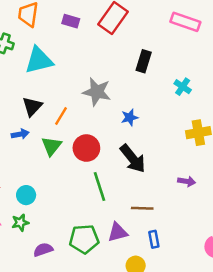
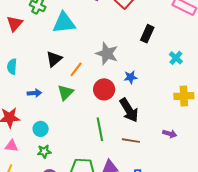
blue arrow: (20, 134) -> (34, 93), moved
red circle: (86, 148) -> (104, 89), moved
brown line: (142, 208) -> (131, 141), moved
green star: (20, 223) -> (44, 151), moved

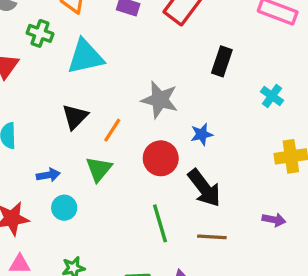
cyan circle: (41, 129) -> (64, 208), moved

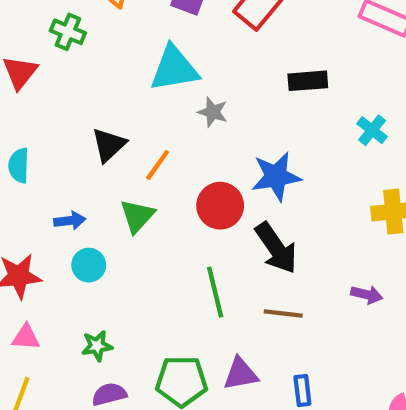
cyan triangle: (85, 57) -> (174, 69), moved
black rectangle: (222, 61) -> (308, 81), turned 64
gray star: (160, 100) -> (213, 112), moved, size x0.6
blue star: (202, 134) -> (276, 176), size x1.6

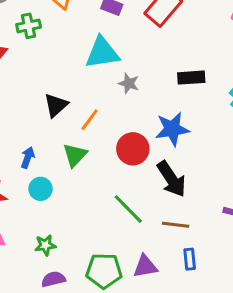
green cross: (68, 32) -> (29, 26), turned -35
black rectangle: (308, 81) -> (191, 78), moved
blue arrow: (70, 221) -> (28, 158), turned -65
green line: (215, 292) -> (128, 209), turned -32
blue rectangle: (302, 391) -> (190, 259), moved

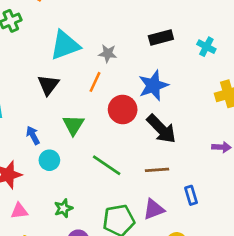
cyan triangle: (102, 53) -> (65, 45), moved
orange line: (90, 120) -> (95, 82), moved
blue arrow: (28, 158) -> (33, 135), turned -36
green line: (128, 209) -> (107, 165), moved
brown line: (176, 225) -> (157, 170), moved

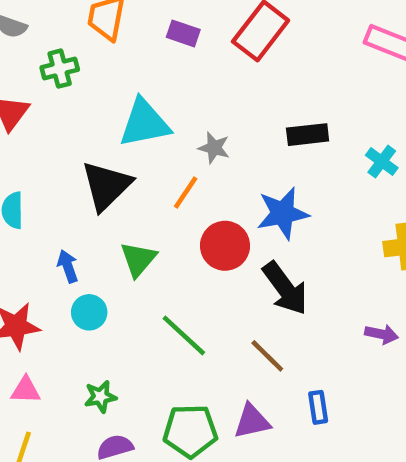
black triangle: (48, 85) -> (106, 186), size x1.4
brown line: (157, 170) -> (267, 356), turned 40

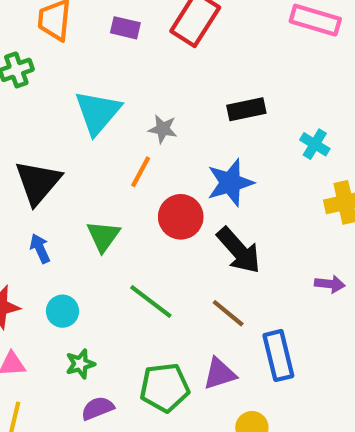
cyan triangle: (144, 123) -> (98, 112), turned -33
cyan cross: (382, 162) -> (315, 144), moved
black triangle: (106, 186) -> (38, 182), moved
cyan circle: (89, 312) -> (63, 311), moved
blue rectangle: (318, 407) -> (278, 356), size x1.6

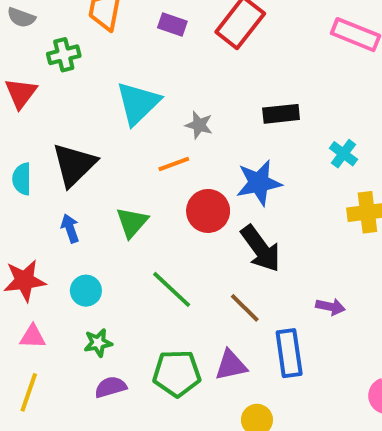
orange line: (141, 172) -> (174, 164), turned 36
purple arrow: (330, 284) -> (330, 307), moved

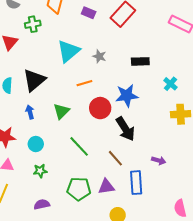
gray star: (199, 125) -> (99, 56), moved
purple semicircle: (111, 387) -> (42, 204), moved

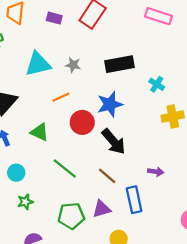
cyan triangle: (68, 51) -> (38, 64), turned 35
black rectangle: (140, 61) -> (120, 64), size x1.4
green triangle: (61, 111) -> (40, 132), turned -42

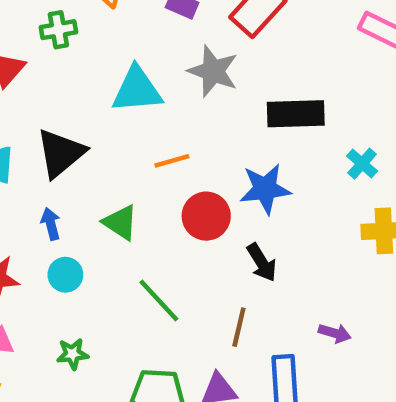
gray star: (73, 65) -> (213, 71), moved, size x1.6
black arrow: (114, 142) -> (262, 262), size x0.7
cyan circle: (16, 173) -> (65, 275), moved
brown line: (107, 176) -> (239, 327), turned 54

